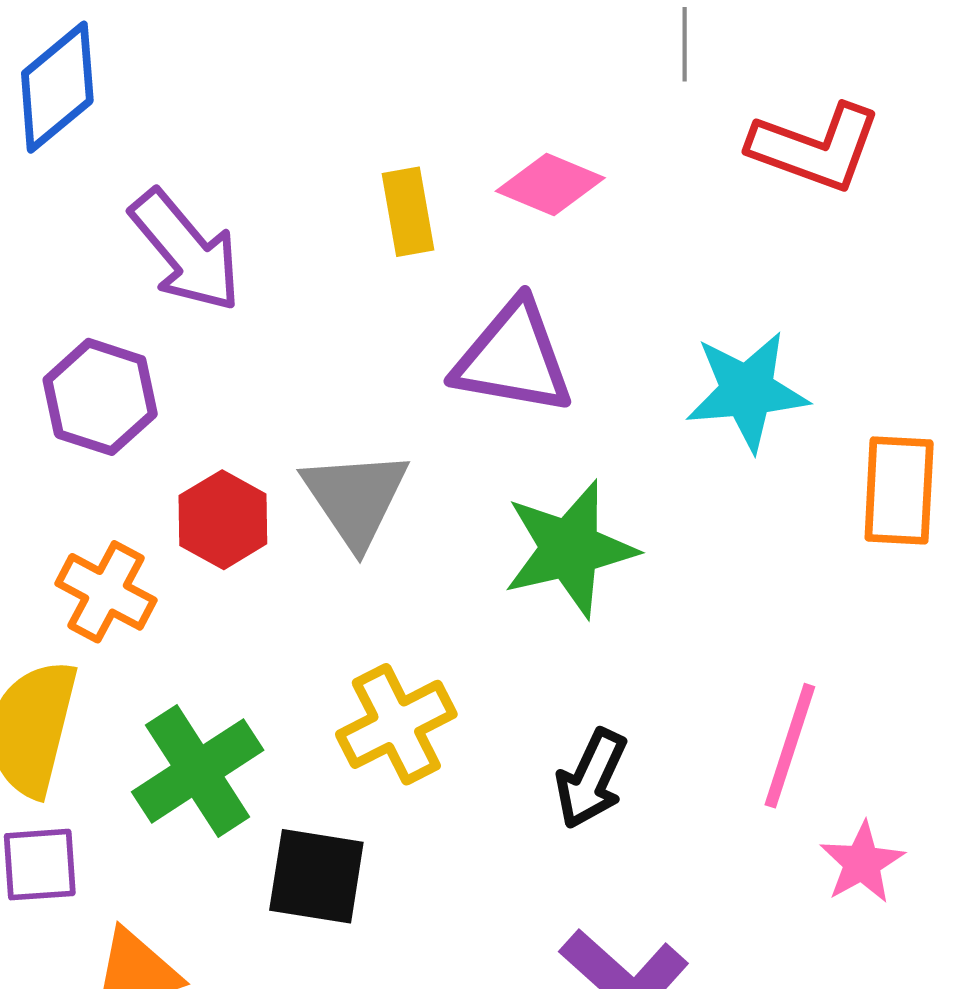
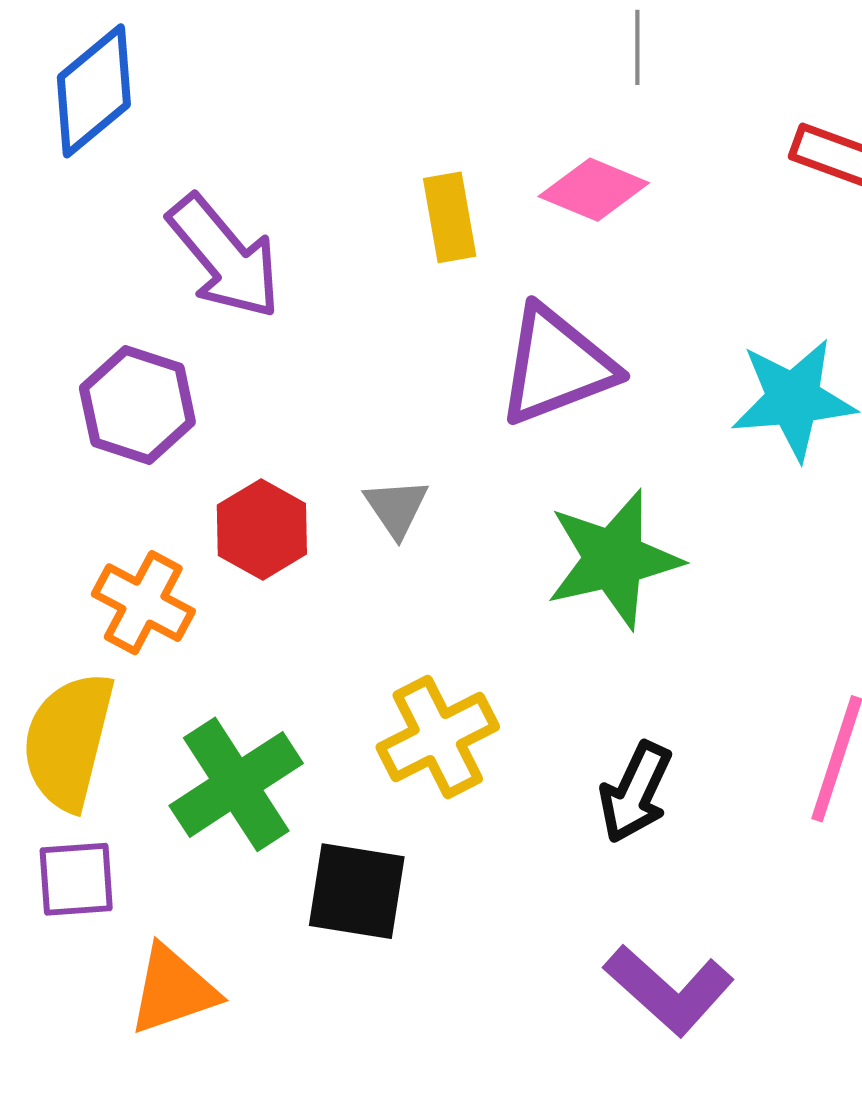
gray line: (685, 44) -> (637, 47), moved
purple triangle: (513, 358) -> (556, 366), turned -31
gray triangle: (355, 498) -> (396, 508), size x0.6

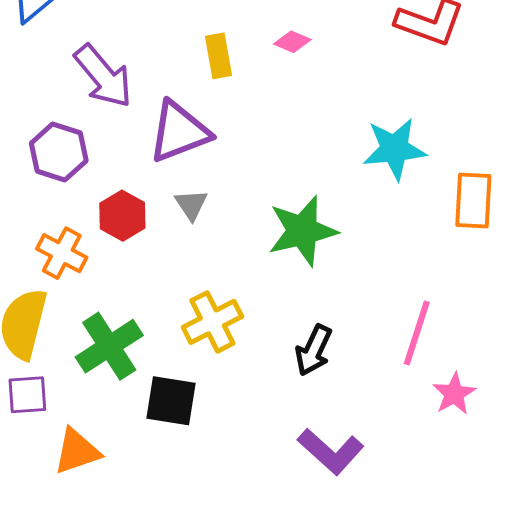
pink diamond: (594, 190) -> (292, 42), size x0.7
purple triangle: (556, 366) -> (179, 132), moved

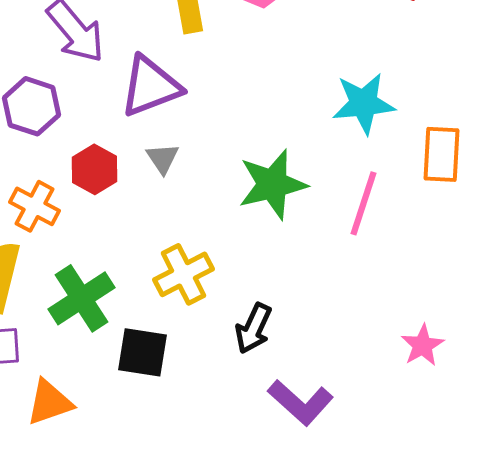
pink line: (417, 333) -> (364, 203), moved
black arrow: (314, 350) -> (254, 328), moved

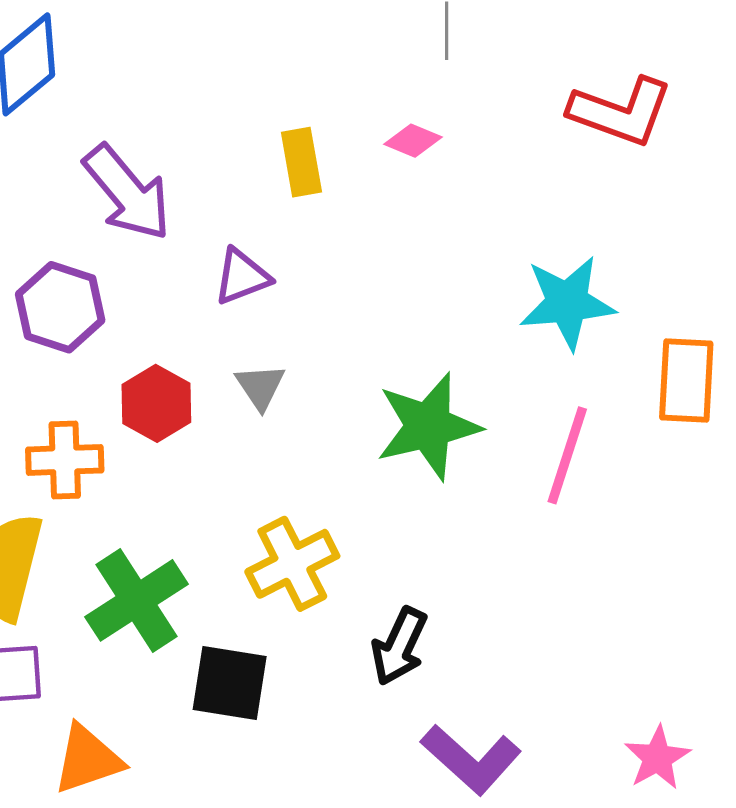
purple triangle: (150, 86) -> (242, 277), size x0.6
orange cross: (34, 206) -> (65, 460), turned -30
pink star: (422, 345) -> (657, 758), moved

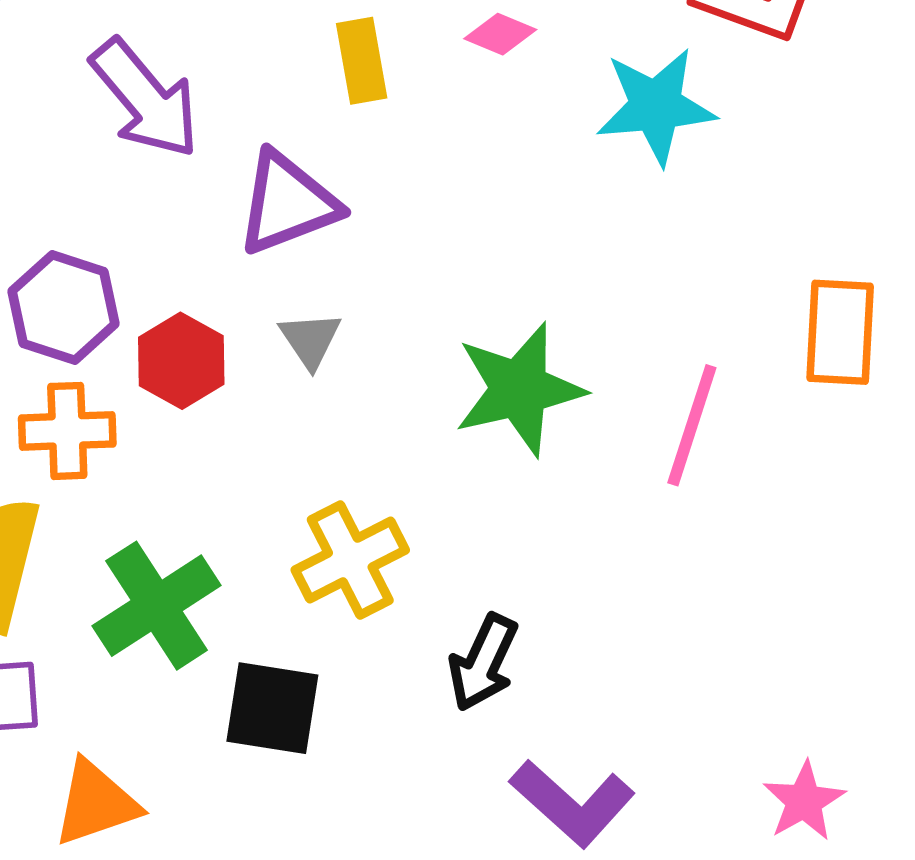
purple triangle: (242, 277) -> (288, 203), size x1.5
cyan star: (567, 303) -> (656, 106), moved
purple hexagon: (60, 307) -> (64, 308), moved

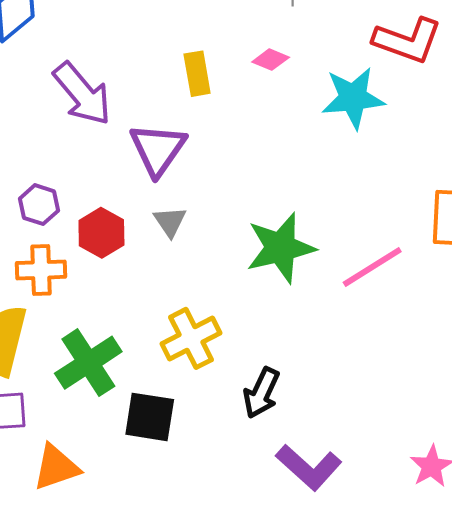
purple triangle: (288, 203) -> (158, 149), turned -34
purple hexagon: (64, 308) -> (39, 205), size x0.7
pink line: (692, 425) -> (372, 267), turned 40

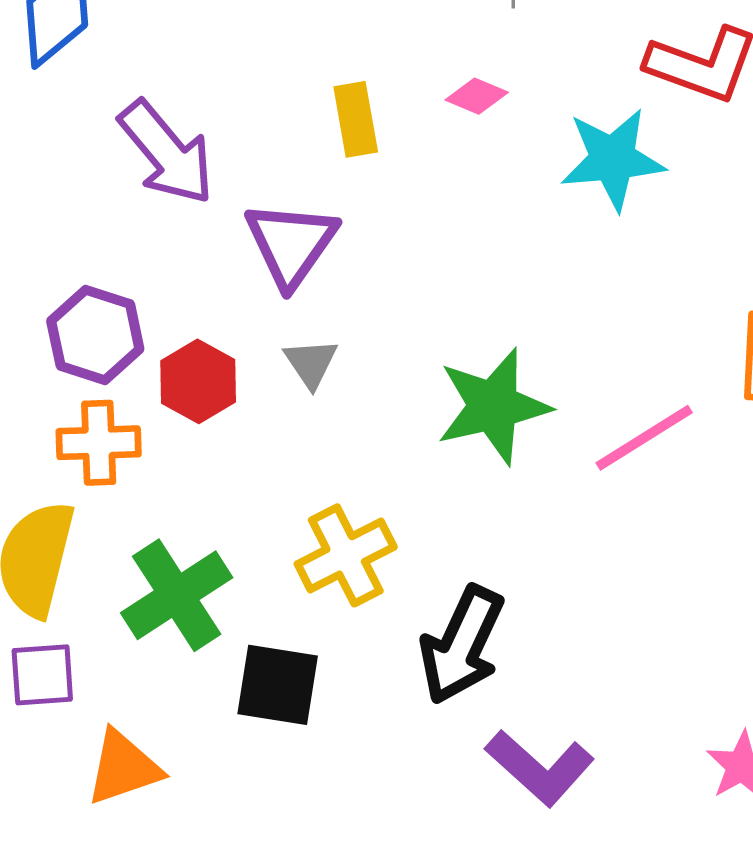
purple hexagon: (39, 205) -> (95, 335), size x1.4
black arrow: (261, 393) -> (462, 645), size x1.4

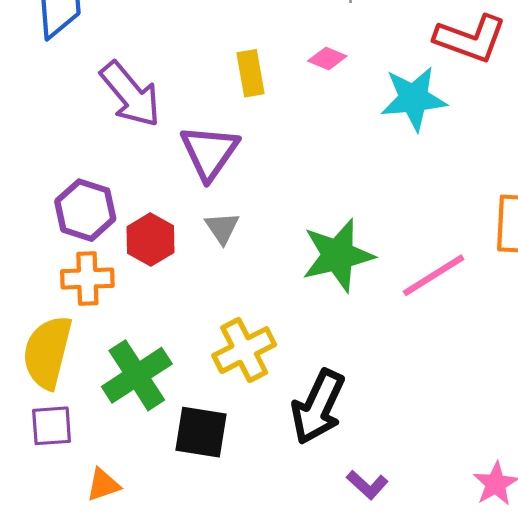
orange triangle: (124, 768) -> (103, 485), size x0.7
purple L-shape: (540, 768) -> (367, 485), size x0.6

